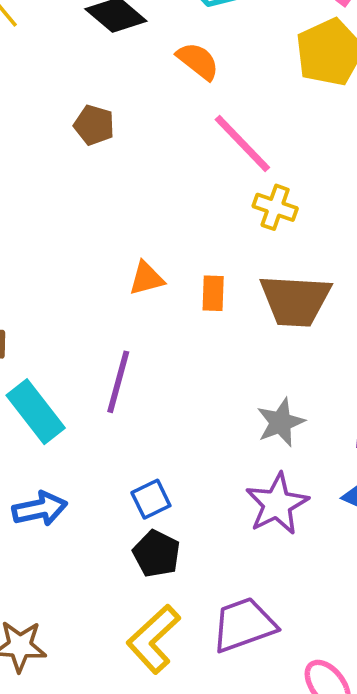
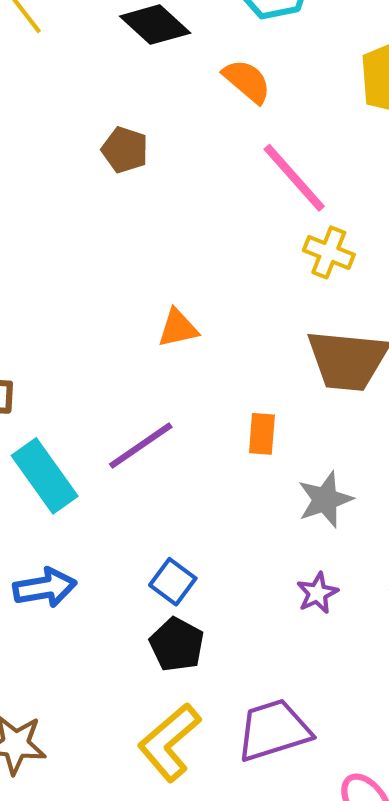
orange rectangle: (213, 293) -> (262, 434), moved
purple line: (118, 382) -> (141, 446), turned 38
blue square: (151, 499) -> (173, 582), turned -30
purple star: (277, 504) -> (317, 593), size x0.6

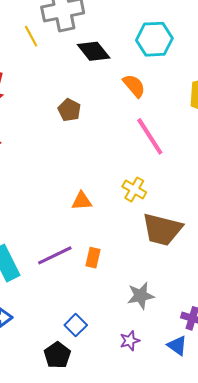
yellow cross: (329, 252) -> (134, 189), moved
orange rectangle: (262, 434) -> (93, 258), moved
blue square: (173, 582) -> (76, 325), moved

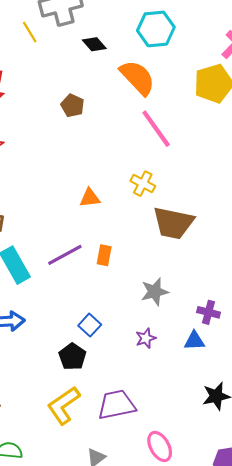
black diamond: (94, 51) -> (94, 44), size x0.7
orange semicircle: (134, 86) -> (137, 78), size x1.5
blue triangle: (177, 345) -> (194, 341), turned -35

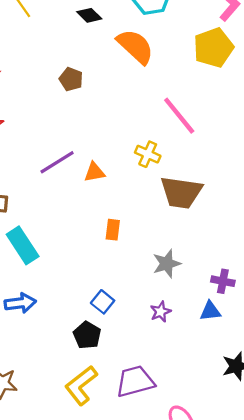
pink line: (156, 129) -> (179, 116), moved
purple line: (65, 255) -> (57, 162), moved

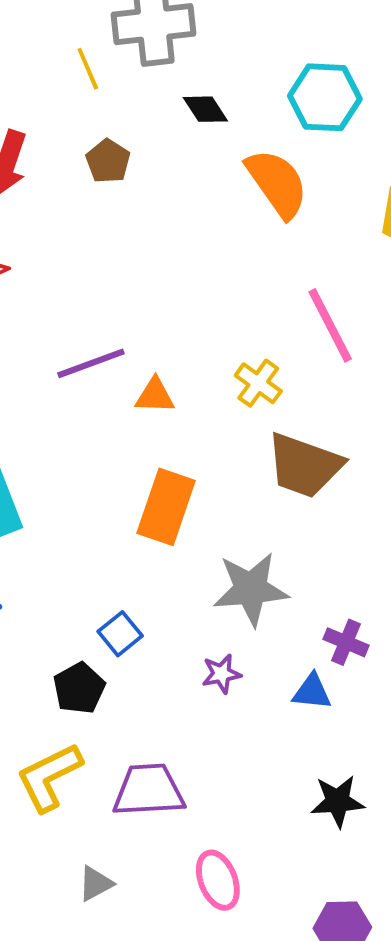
brown pentagon: (71, 79) -> (108, 161), moved
orange rectangle: (113, 230) -> (166, 507), size x1.8
gray star: (167, 264) -> (251, 589), size x1.4

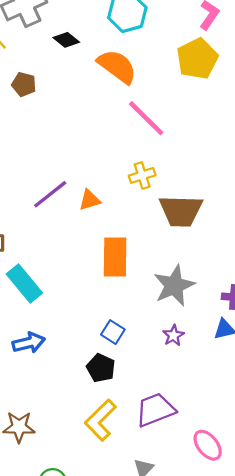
pink line: (330, 325) -> (146, 118), moved
yellow cross: (258, 383) -> (142, 175), turned -35

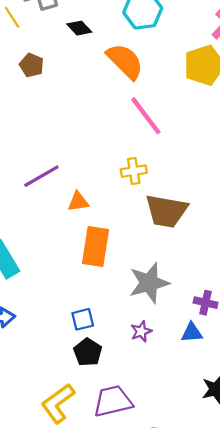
orange triangle: (90, 200) -> (78, 202), moved
blue square: (113, 332) -> (83, 319), turned 35
black pentagon: (101, 368) -> (88, 352), moved

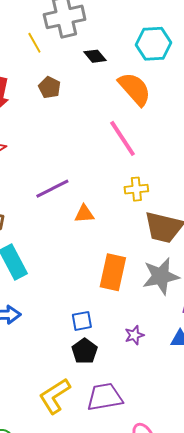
pink line: (146, 116) -> (123, 138), moved
orange rectangle: (96, 247) -> (113, 272), moved
gray star: (149, 283) -> (161, 276), moved

